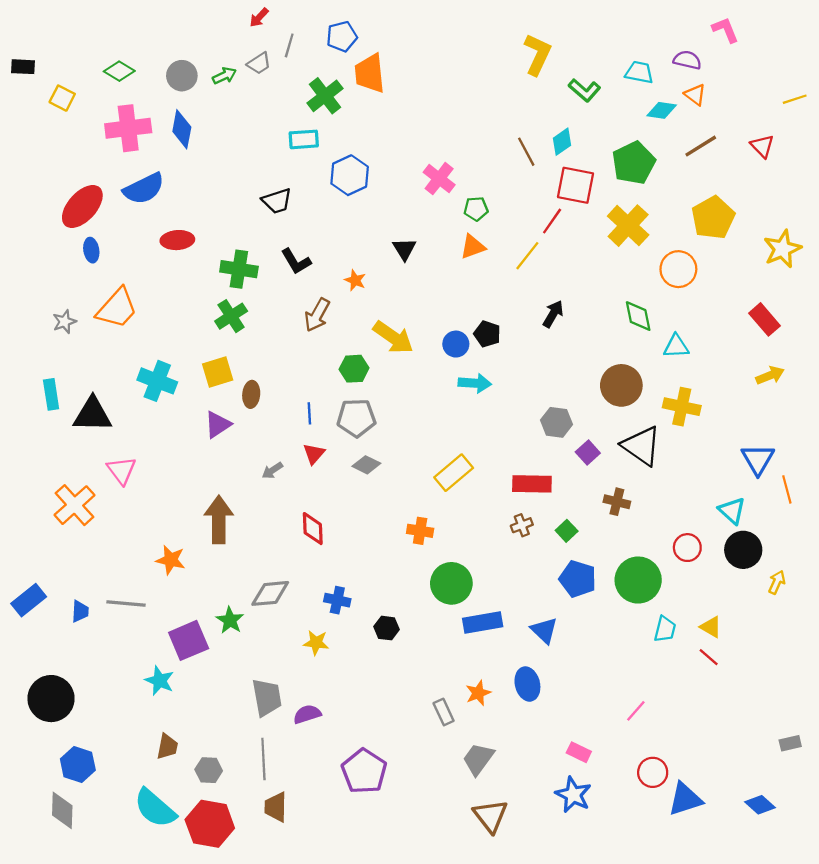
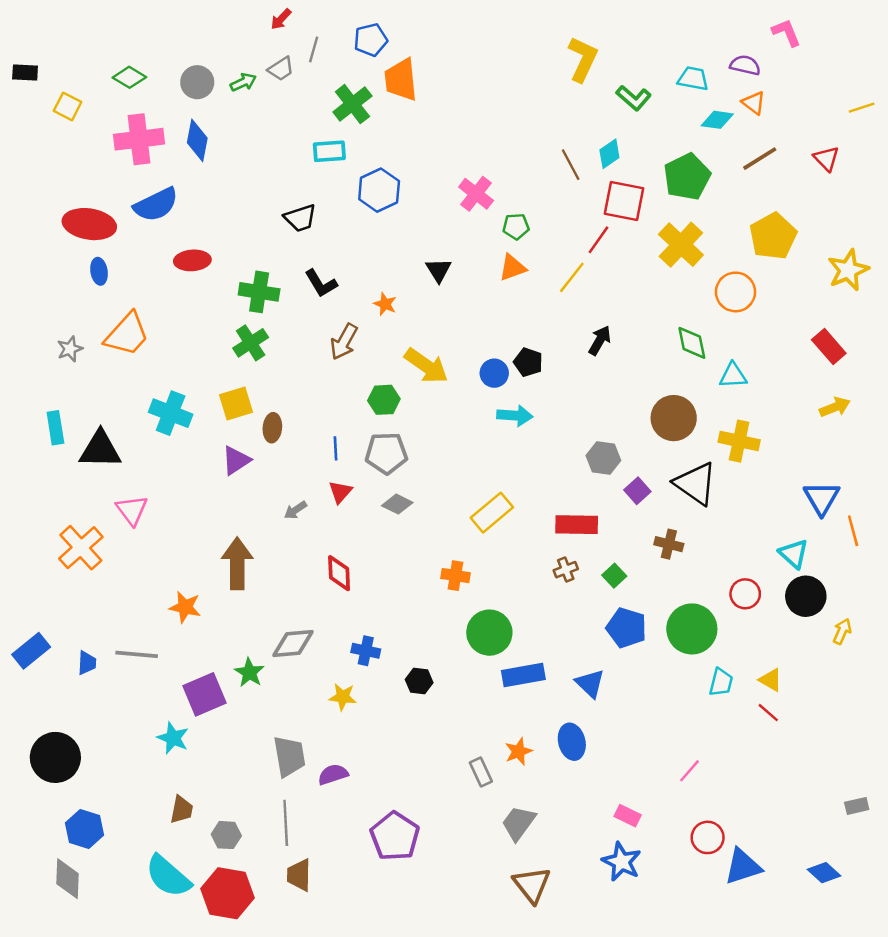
red ellipse: (82, 206) -> (89, 224), turned 57

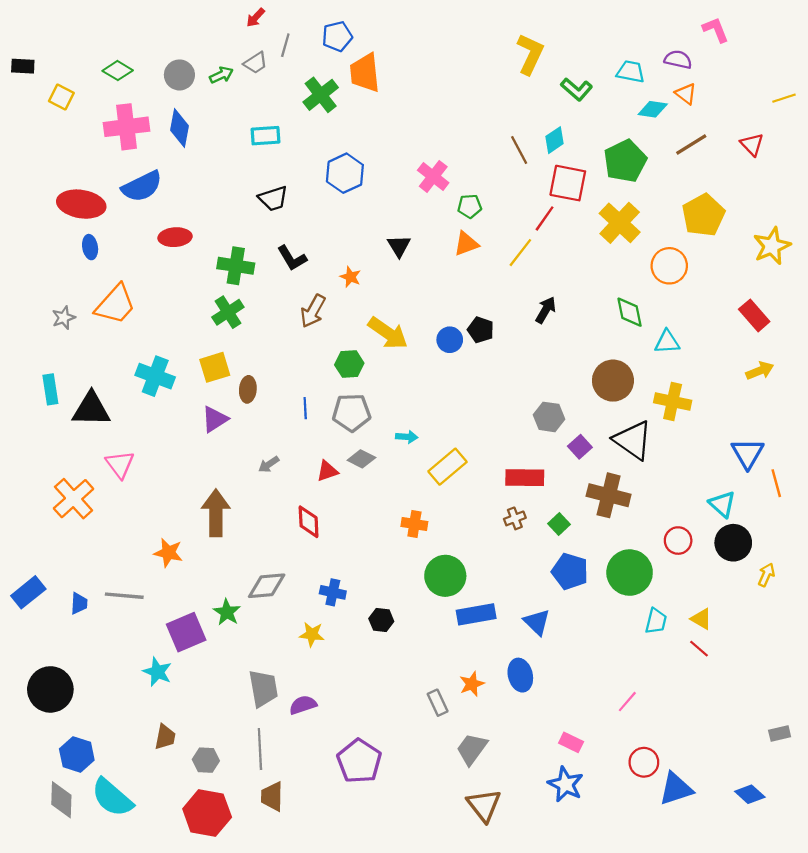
cyan rectangle: (329, 151) -> (265, 136), moved
cyan arrow: (515, 416) -> (407, 437), moved, size x0.7
red triangle: (340, 492) -> (327, 471), moved, turned 30
brown cross: (669, 544) -> (609, 495), size x1.6
cyan semicircle: (168, 876) -> (112, 798), moved

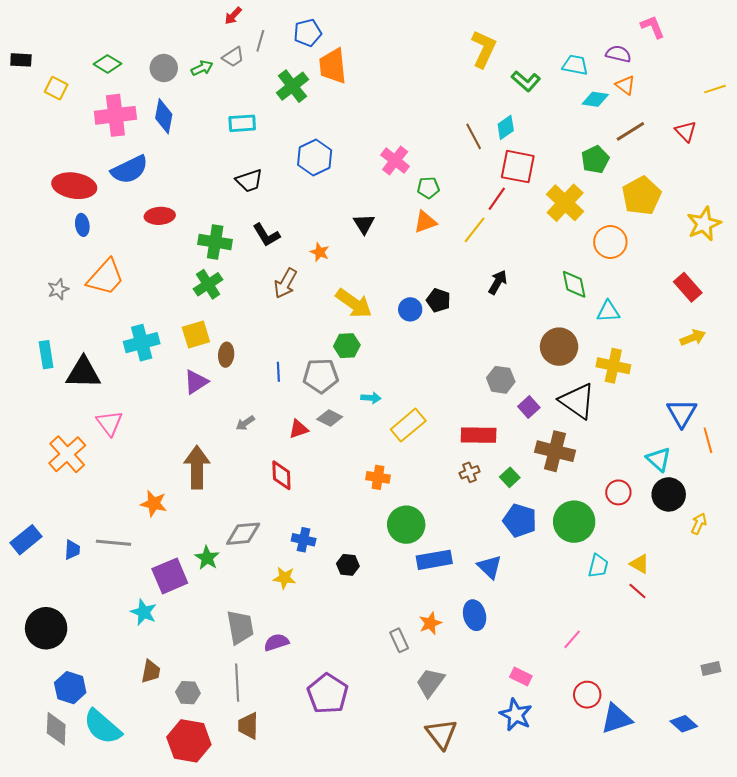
green pentagon: (625, 161) -> (595, 160), moved, size x0.7
green hexagon: (349, 364) -> (347, 346), moved
cyan cross: (155, 376) -> (142, 343), turned -36

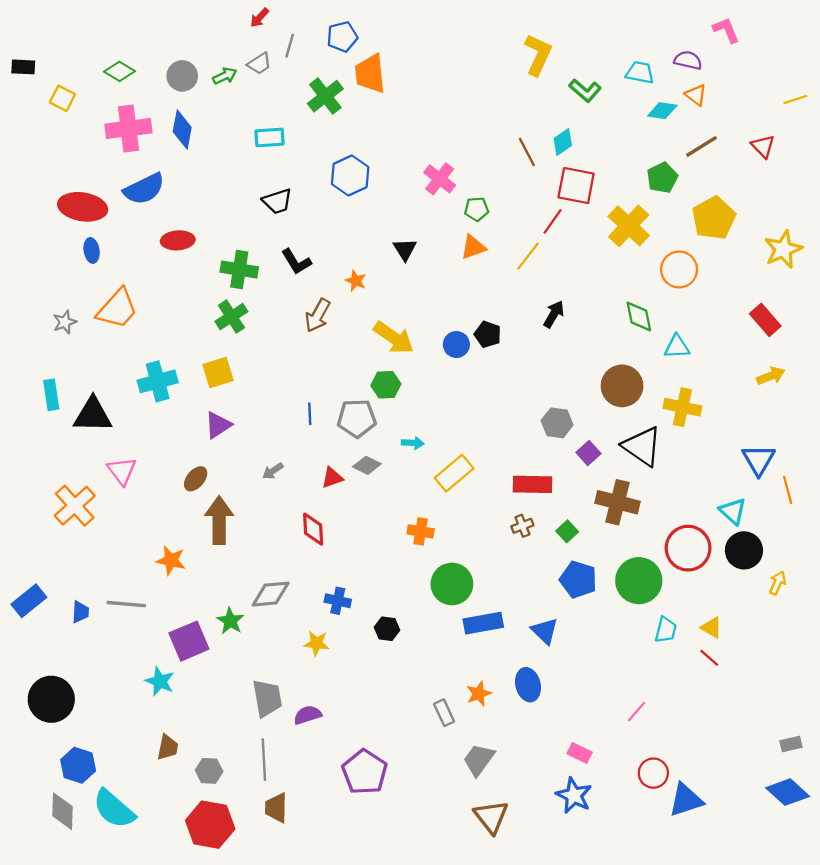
brown ellipse: (226, 355) -> (196, 479), moved, turned 35
red circle: (618, 492) -> (688, 548), size x1.6
blue diamond: (684, 724) -> (788, 792), moved, size x1.4

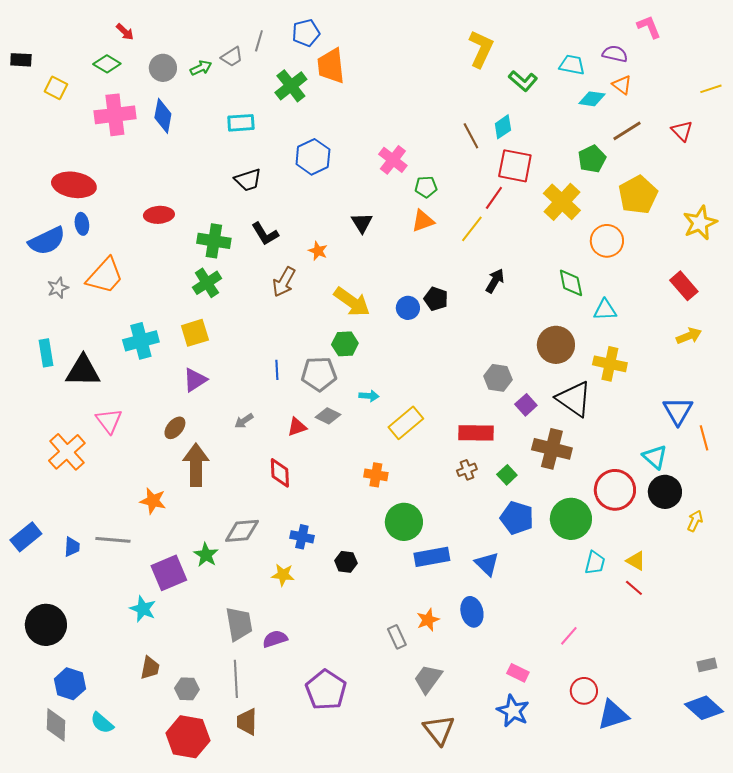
red arrow: (259, 18) -> (125, 32), moved, turned -90
blue semicircle: (144, 189) -> (47, 241), moved
cyan semicircle: (114, 809) -> (102, 723), size x0.6

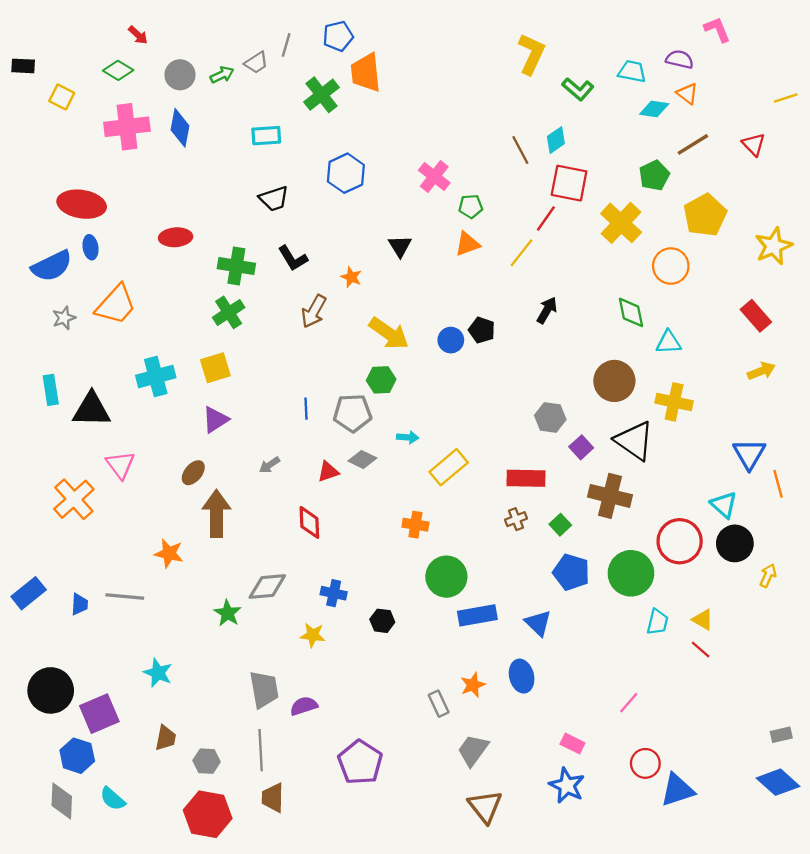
purple square: (169, 573) -> (99, 714), moved

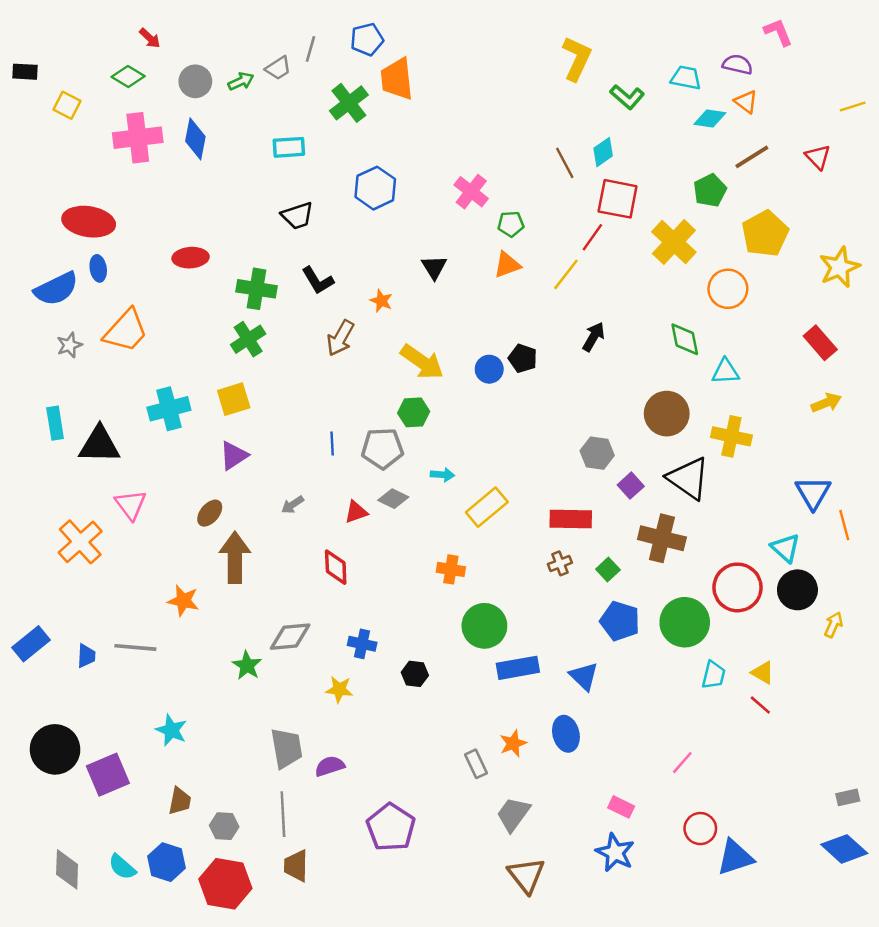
blue hexagon: (77, 756) -> (167, 862), moved

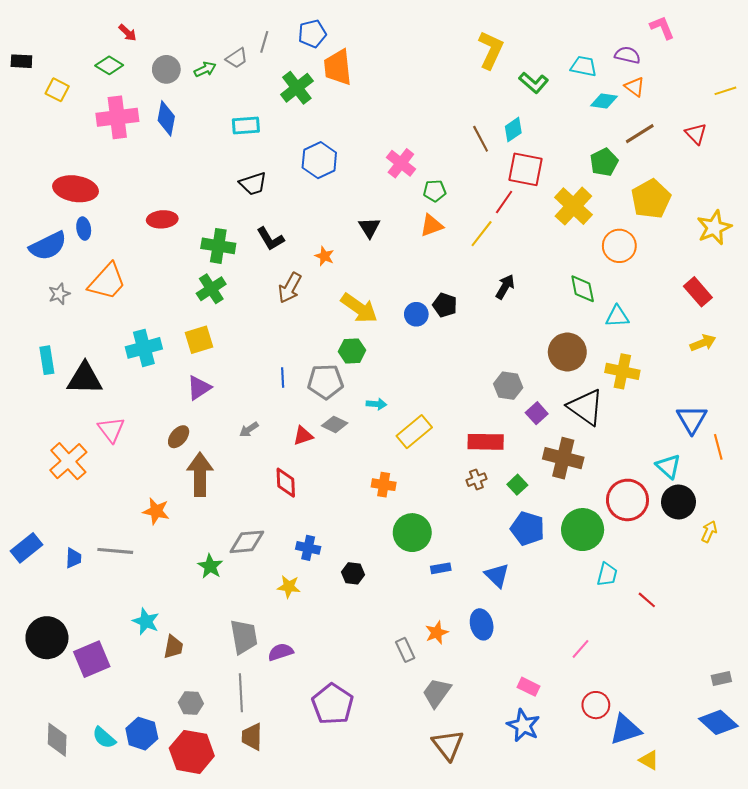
blue rectangle: (518, 668) -> (441, 568), size x0.6
yellow triangle: (763, 673) -> (649, 760), moved
brown trapezoid: (180, 801) -> (173, 647), moved

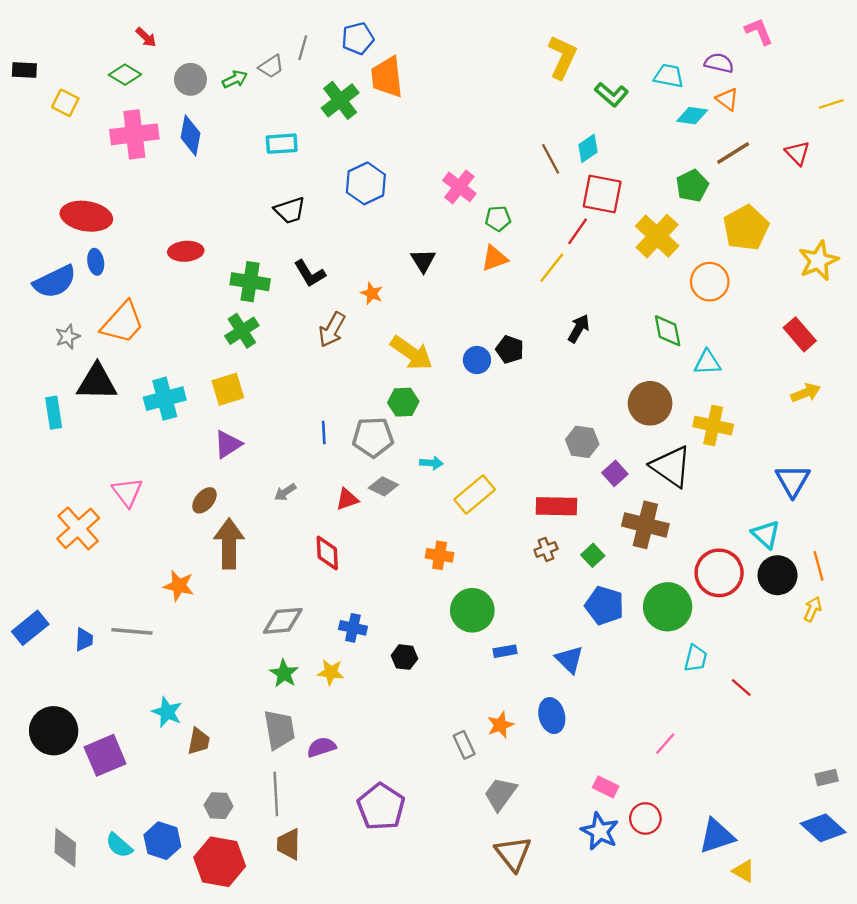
black triangle: (85, 379) -> (97, 382), moved
orange line: (718, 447) -> (818, 566), moved
green star: (210, 566) -> (284, 673), moved
red circle: (596, 705) -> (645, 818), moved

